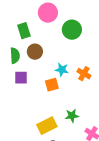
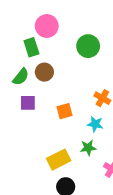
pink circle: (48, 13) -> (47, 26), moved
green semicircle: (15, 56) -> (21, 77), turned 42
cyan star: (62, 70) -> (95, 124), moved

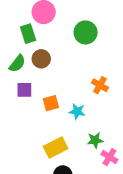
orange square: (64, 111) -> (51, 103), moved
cyan star: (95, 124) -> (77, 111), moved
green star: (88, 148) -> (95, 140), moved

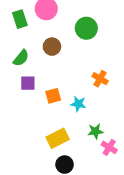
green rectangle: (28, 34) -> (20, 19), moved
brown circle: (41, 59) -> (52, 47), moved

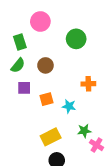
green rectangle: (20, 19) -> (20, 42), moved
brown circle: (52, 47) -> (45, 65), moved
orange cross: (100, 79) -> (88, 84), turned -32

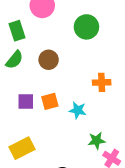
purple square: (24, 88) -> (26, 101), moved
yellow rectangle: (51, 137) -> (22, 148), moved

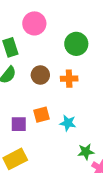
orange cross: (102, 82) -> (69, 79), moved
purple square: (26, 101) -> (19, 124), moved

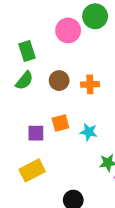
pink circle: (34, 23) -> (68, 30), moved
green circle: (76, 44) -> (95, 16), moved

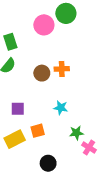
brown circle: (59, 81) -> (42, 73), moved
orange square: (60, 123) -> (38, 131), moved

